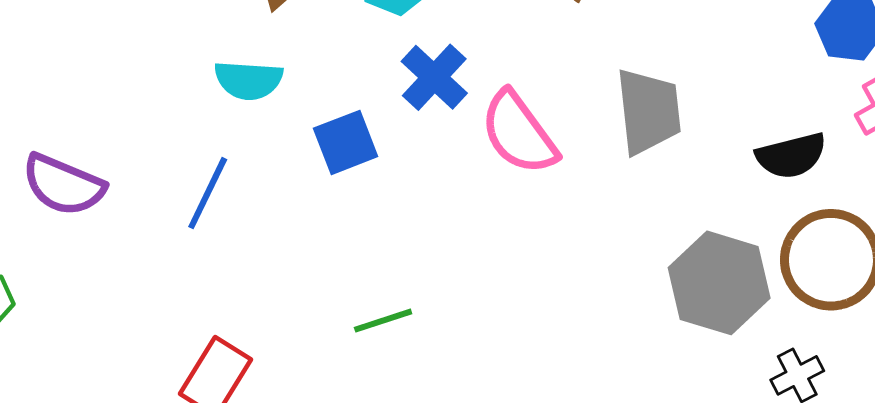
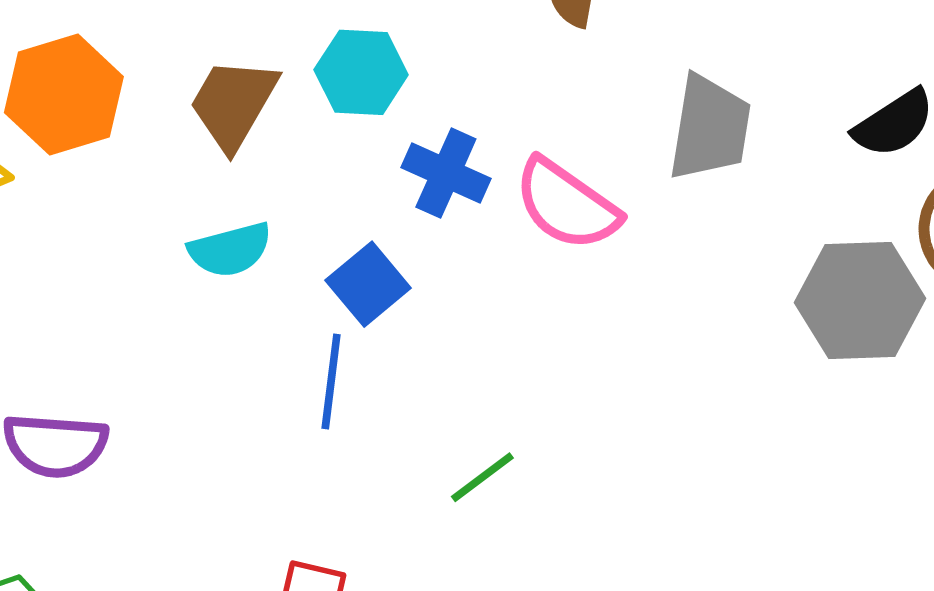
gray trapezoid: (649, 111) -> (710, 128), turned 34
blue line: (208, 193) -> (331, 381), moved

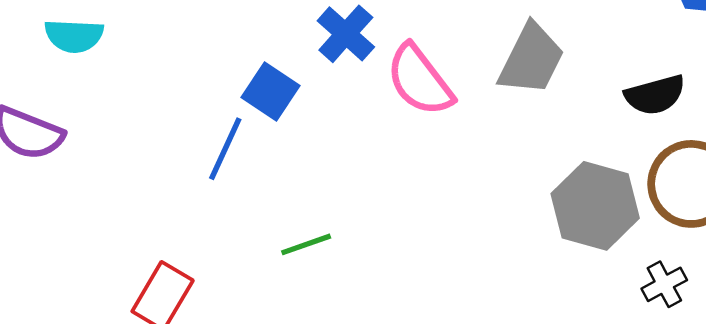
cyan semicircle: (230, 250) -> (74, 36), moved
blue square: (368, 284) -> (270, 92), turned -34

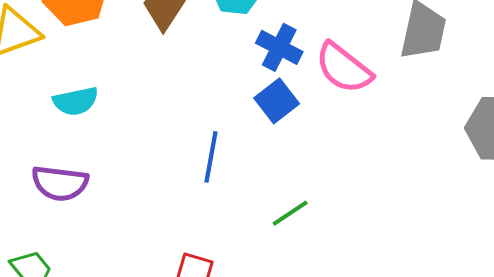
blue square: (270, 92) -> (277, 101), moved, turned 33

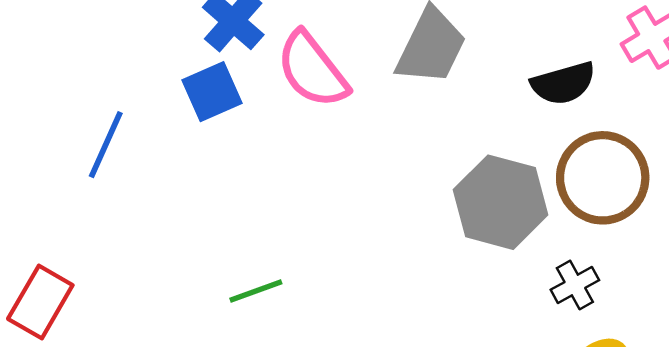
green line: (290, 213) -> (256, 291), moved

